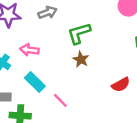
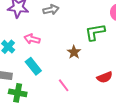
green L-shape: (79, 33) -> (95, 32), moved
pink line: (60, 100) -> (64, 85), moved

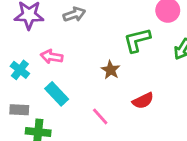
red semicircle: (105, 77) -> (143, 101), moved

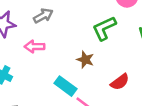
pink arrow: (52, 57) -> (34, 47), moved
cyan rectangle: (57, 94) -> (65, 86), moved

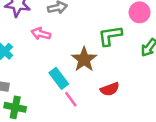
brown star: (85, 60) -> (84, 59), size x1.5

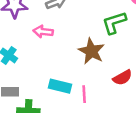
cyan rectangle: (59, 78) -> (60, 86), moved, turned -30
pink line: (71, 99) -> (84, 94), turned 42

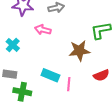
brown star: (91, 51) -> (79, 51), turned 30

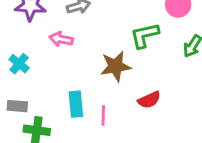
cyan rectangle: (50, 75) -> (76, 104), turned 66

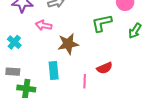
brown star: (116, 66) -> (68, 44), moved
pink line: (103, 115) -> (85, 81), moved

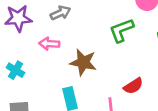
brown star: (68, 44) -> (83, 62), turned 30

